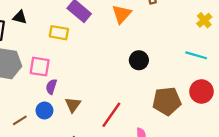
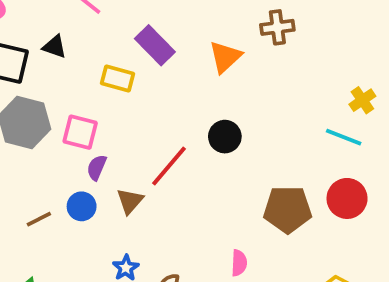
yellow cross: (204, 20) -> (362, 100), moved
black circle: (139, 60) -> (225, 137), moved
red line: (111, 115) -> (169, 166), moved

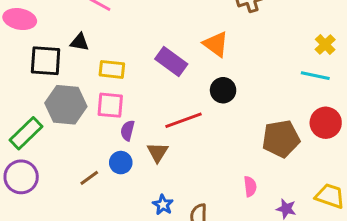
purple rectangle: (155, 45) -> (171, 62), moved
orange triangle: (225, 57) -> (216, 44), moved, turned -32
yellow rectangle: (118, 78) -> (112, 69), moved
red line: (169, 166) -> (183, 120), turned 39

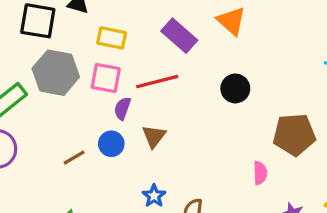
black circle: (223, 90) -> (235, 88), moved
red line: (183, 120) -> (157, 82), moved
pink semicircle: (250, 186) -> (260, 173), moved

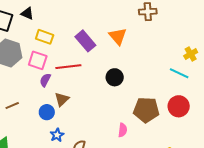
blue circle: (111, 144) -> (47, 112), moved

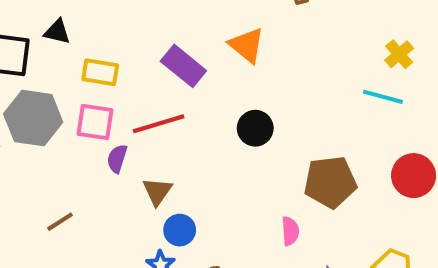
red circle: (179, 106) -> (414, 176), moved
blue circle: (47, 112) -> (180, 230), moved

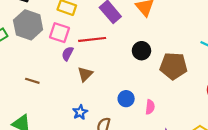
brown pentagon: (330, 182) -> (173, 66), moved
brown line: (60, 222) -> (32, 81), turned 40
blue circle: (180, 230) -> (126, 99), moved

